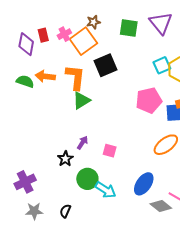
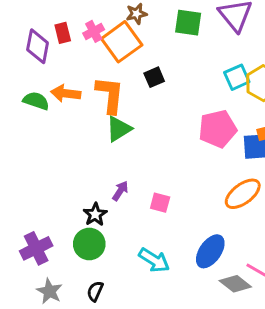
black square: (106, 65) -> (154, 77), size x0.6
green circle: (87, 179) -> (89, 244), moved
gray star: (34, 211) -> (49, 291), turned 30

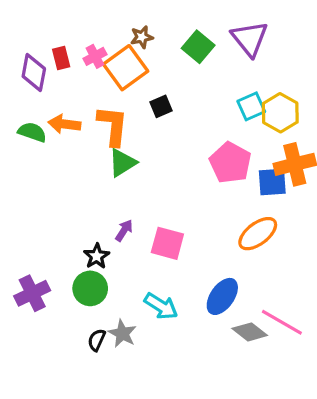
green square: (188, 23) -> (198, 47), turned 32
pink pentagon: (218, 129) -> (230, 163), turned -30
pink square: (160, 203) -> (167, 243), size x1.5
gray star: (49, 291) -> (122, 334), moved

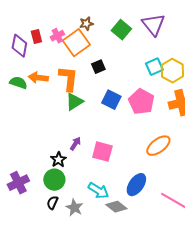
blue square: (272, 182) -> (111, 100), moved, turned 30
gray diamond: (250, 332) -> (116, 207), moved
black semicircle: (97, 340) -> (52, 203), moved

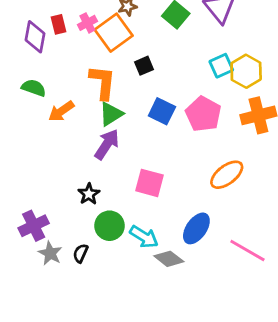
orange arrow: (38, 78) -> (61, 111), moved, turned -42
purple arrow: (75, 144) -> (107, 144), moved, size x1.6
green circle: (54, 180) -> (110, 226), moved
gray star: (74, 208) -> (50, 253), moved

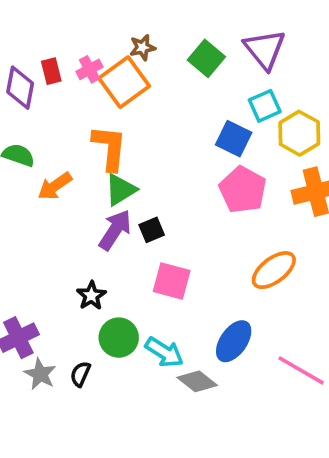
black square: (144, 66) -> (152, 230), moved
cyan square: (221, 66) -> (265, 106), moved
blue square: (162, 111) -> (234, 139), moved

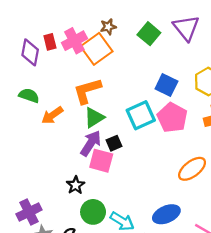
pink cross: (90, 69) -> (74, 41), size x1.5
cyan square: (265, 106) -> (141, 115), moved, size x1.4
orange L-shape: (110, 148) -> (87, 91), turned -112
pink square: (172, 281) -> (101, 161), moved
blue ellipse: (234, 341) -> (166, 214), turned 32

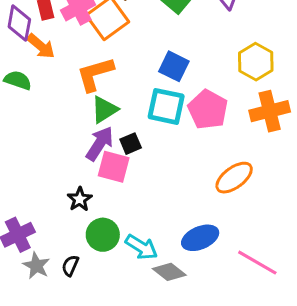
blue square: (166, 85) -> (174, 66), moved
orange arrow: (52, 115) -> (41, 46), moved, turned -105
cyan square: (141, 115) -> (166, 106), turned 36

